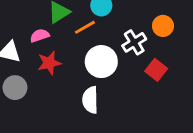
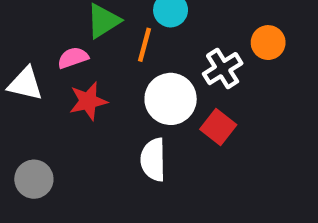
orange line: (85, 27) -> (145, 45), turned -45
red square: (156, 70) -> (218, 127), moved
gray circle: (15, 88) -> (34, 179), moved

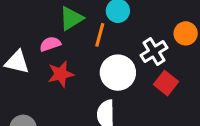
red square: (218, 127) -> (166, 83), moved

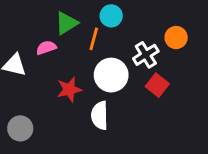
red star: (61, 74) -> (69, 89), moved

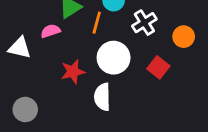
orange circle: (176, 38) -> (184, 37), moved
white cross: (146, 55) -> (144, 23), moved

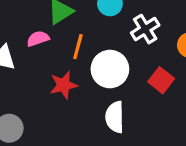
orange line: (97, 23) -> (78, 47), moved
white semicircle: (102, 97) -> (115, 117), moved

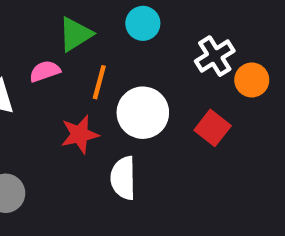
white cross: (145, 29) -> (215, 56), moved
white semicircle: (115, 117) -> (123, 178), moved

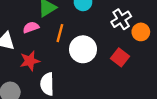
red star: (80, 134) -> (30, 61), moved
white semicircle: (123, 178) -> (47, 84), moved

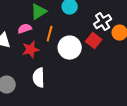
red square: (120, 57) -> (94, 41), moved
red star: (30, 61) -> (31, 50), moved

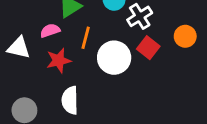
white cross: (103, 22) -> (140, 16), moved

